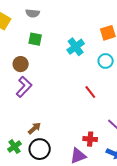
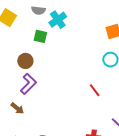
cyan cross: (76, 47) -> (58, 20), moved
brown arrow: (34, 128) -> (17, 108), moved, turned 80

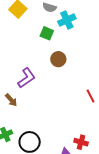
brown circle: (25, 61) -> (58, 59), moved

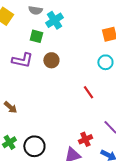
purple L-shape: (26, 78) -> (22, 60), moved, turned 55
red cross: (81, 142) -> (85, 139), turned -32

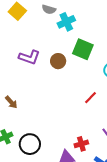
green square: (36, 36) -> (83, 49), moved, size x1.5
red line: (88, 92) -> (91, 98), turned 72

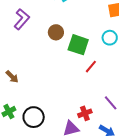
green square: (83, 49) -> (78, 45), moved
purple L-shape: (29, 57) -> (22, 19), moved, turned -65

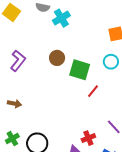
purple L-shape: (22, 19) -> (18, 61), moved
brown arrow: (12, 77) -> (14, 104), turned -32

